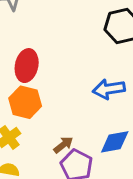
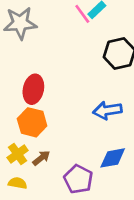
brown arrow: (63, 145) -> (41, 158), moved

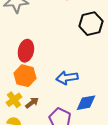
blue arrow: (107, 110) -> (67, 78), moved

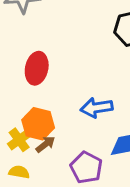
orange hexagon: (25, 76) -> (38, 124), moved

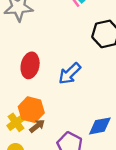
blue arrow: (97, 108) -> (70, 74), moved, turned -35

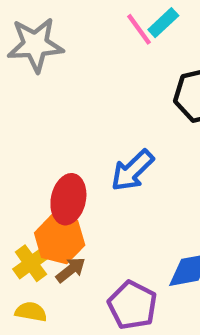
red ellipse: (30, 65) -> (68, 199), moved

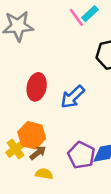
red ellipse: (68, 199) -> (37, 87), moved
purple pentagon: (132, 305) -> (81, 155), moved
yellow semicircle: (31, 312) -> (44, 174), moved

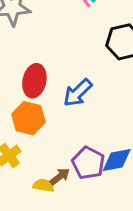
orange hexagon: (32, 135) -> (28, 118), moved
brown arrow: (38, 153) -> (60, 176), moved

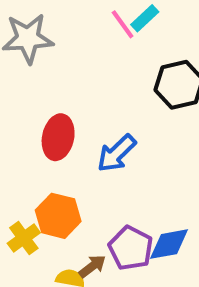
orange hexagon: (28, 118) -> (58, 216), moved

